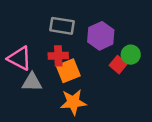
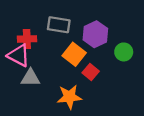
red cross: (58, 56) -> (27, 39), moved
red square: (118, 65) -> (91, 72), moved
orange square: (68, 71) -> (74, 54), moved, turned -30

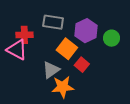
green circle: (124, 52) -> (112, 38), moved
gray triangle: (30, 78) -> (51, 70), moved, turned -36

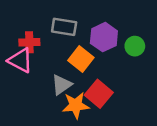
red square: (82, 65) -> (99, 94), moved, size x1.5

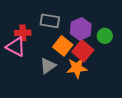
red square: (99, 94) -> (83, 51), moved
orange star: (76, 105) -> (77, 68), moved

